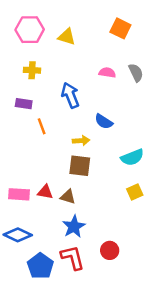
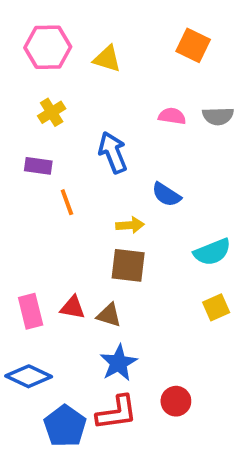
yellow cross: (32, 70) -> (52, 112), turned -35
gray semicircle: (136, 73) -> (218, 116), turned 114
pink rectangle: (19, 194) -> (31, 311), turned 72
red L-shape: (73, 258) -> (117, 413), turned 96

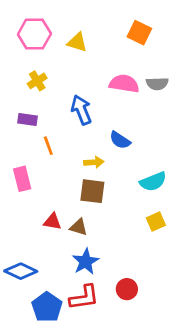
pink semicircle: (172, 116) -> (124, 84), size x1.5
pink rectangle: (31, 311) -> (22, 179), moved

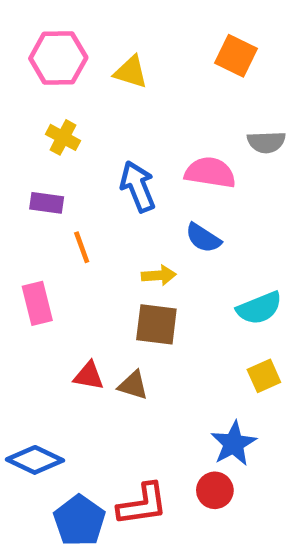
yellow cross: (37, 81) -> (63, 137), turned -30
pink semicircle: (124, 84) -> (210, 173), moved
blue star: (86, 262) -> (234, 444), moved

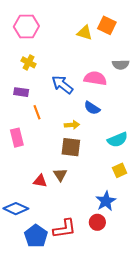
yellow triangle: (131, 72) -> (85, 33), moved
blue arrow: (138, 187) -> (62, 85), turned -30
red triangle: (89, 376) -> (40, 181), moved
brown triangle: (133, 385) -> (60, 175), turned 40

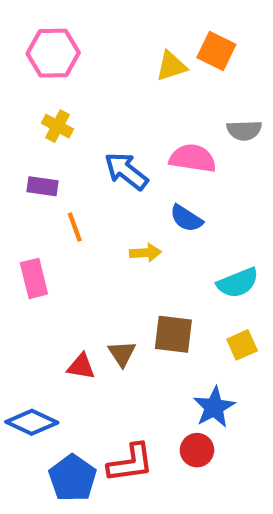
yellow triangle: (85, 33) -> (171, 66), turned -35
brown square: (71, 147) -> (173, 334), moved

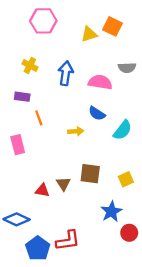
pink hexagon: (53, 53) -> (43, 21), moved
blue arrow: (126, 171) -> (66, 73), moved, turned 60
cyan semicircle: (238, 283) -> (123, 130), moved, turned -30
red circle: (197, 450) -> (129, 233), moved

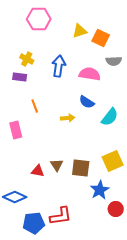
orange square: (112, 26) -> (101, 38), moved
purple rectangle: (22, 97) -> (20, 77), moved
brown square: (90, 174) -> (81, 168), moved
yellow square: (126, 179) -> (113, 161), size x1.5
blue pentagon: (38, 248) -> (34, 223), turned 30

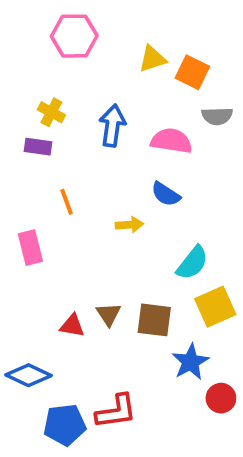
cyan semicircle: (110, 117) -> (192, 263), moved

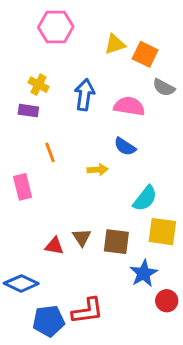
gray semicircle: (217, 116) -> (164, 87), turned 30
yellow square: (215, 307) -> (162, 232), turned 32

